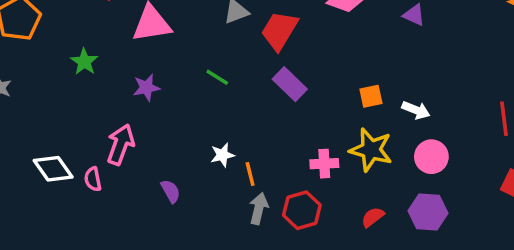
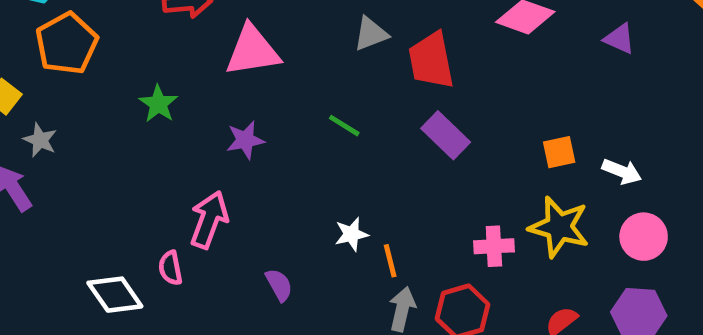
red trapezoid: (279, 31) -> (431, 60), turned -42
white diamond: (53, 169) -> (115, 295), moved

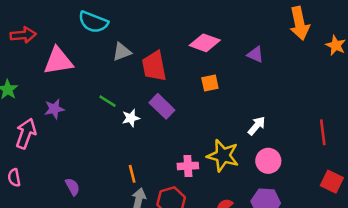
orange square: (559, 152) -> (210, 83), moved
white arrow: (622, 171) -> (257, 126), turned -72
pink arrow: (209, 220) -> (26, 134), moved
white star: (351, 234) -> (131, 118), moved

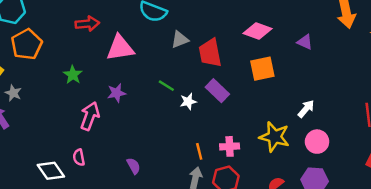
orange square: (210, 83) -> (262, 69), size x1.5
pink cross: (188, 166) -> (230, 146), moved
orange line: (132, 174) -> (199, 151), moved

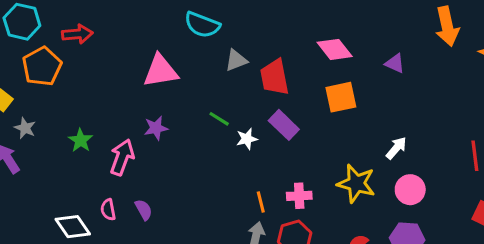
red arrow: (87, 24) -> (77, 34), moved
pink diamond: (257, 31) -> (335, 49), turned 32
green star: (73, 75) -> (80, 140), moved
purple semicircle: (134, 166) -> (144, 210), moved

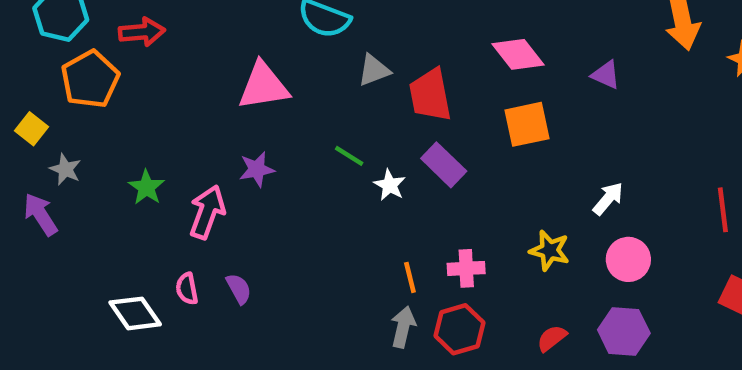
white star: (247, 139) -> (390, 185), turned -30
yellow star: (356, 183) -> (550, 250), size x0.7

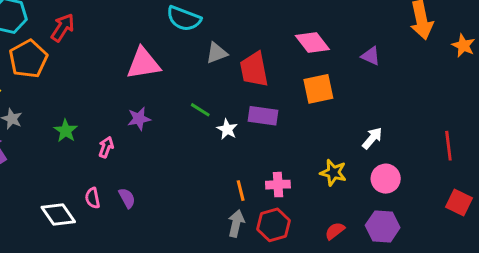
red arrow: (142, 32) -> (63, 28), turned -52
purple rectangle: (444, 165) -> (263, 116), turned -36
pink arrow: (207, 212) -> (106, 147), size x0.6

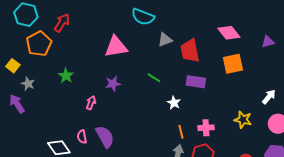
purple triangle: (371, 56) -> (268, 42), turned -40
white star: (227, 129) -> (174, 103), moved
green star: (66, 131) -> (66, 76), moved
purple semicircle: (127, 198) -> (105, 137), size x1.6

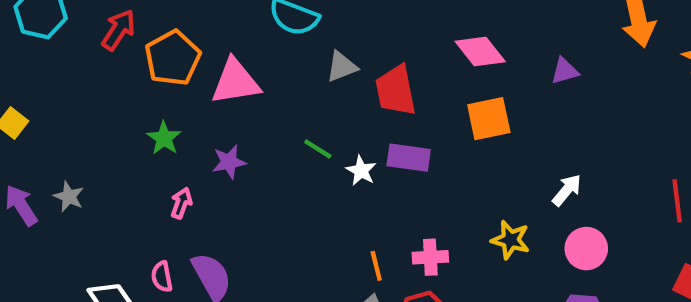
orange pentagon: (39, 44) -> (173, 58), moved
green star: (66, 76) -> (164, 138), moved
gray star: (28, 84) -> (69, 197), moved
white star: (174, 103) -> (361, 171), moved

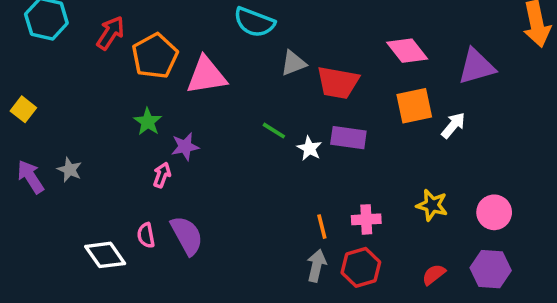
purple triangle: (565, 71) -> (476, 67), size x1.6
red trapezoid: (396, 90) -> (338, 83), turned -69
purple star: (229, 162) -> (185, 147), moved
white arrow: (567, 190) -> (453, 125), moved

